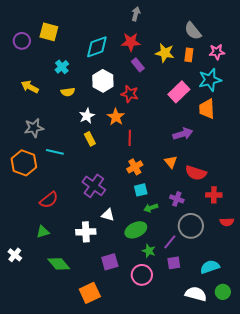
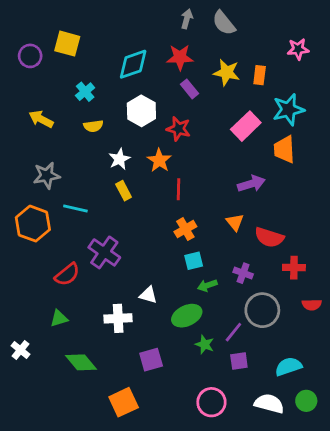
gray semicircle: (193, 31) -> (224, 23), moved
pink star: (217, 52) -> (298, 49), moved
purple cross: (94, 186) -> (104, 252), moved
pink circle: (142, 275) -> (211, 402), moved

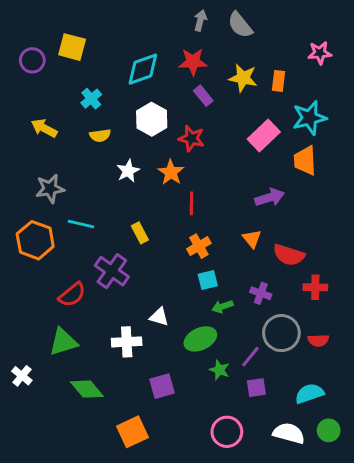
yellow rectangle: (124, 191) -> (140, 233), moved
red semicircle: (312, 305) -> (318, 340), moved
green triangle: (59, 318) -> (63, 342), size x1.5

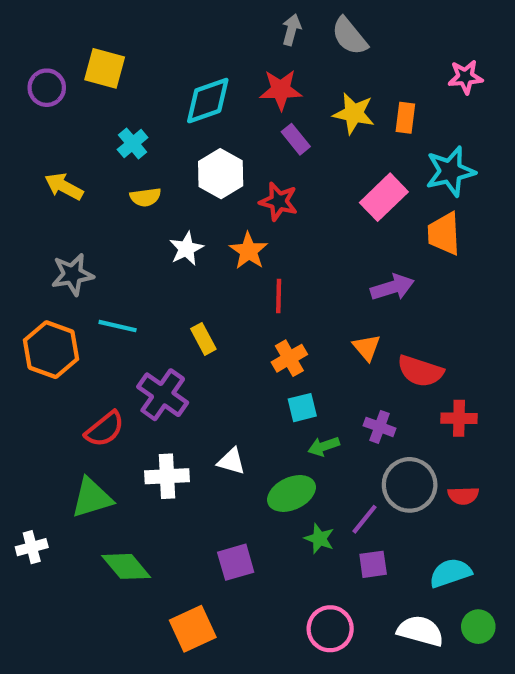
white cross: (127, 342) -> (167, 476), moved
white cross: (22, 376) -> (32, 547), turned 36

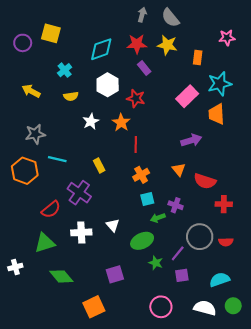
yellow star: (354, 113) -> (167, 45), moved
purple cross: (380, 427) -> (176, 205), moved
white triangle: (231, 461) -> (113, 225), turned 32

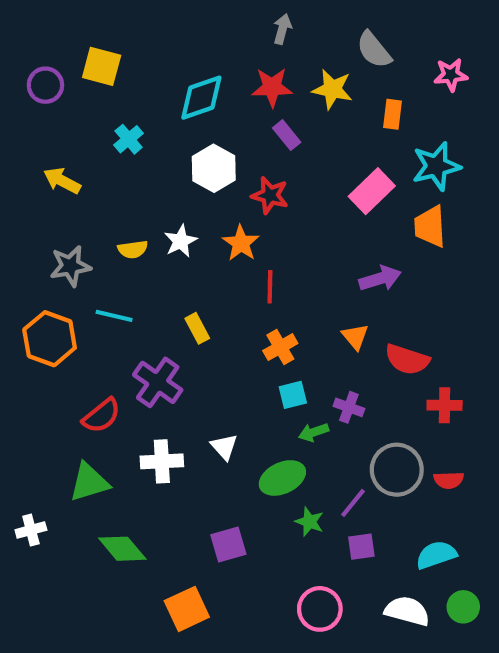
gray semicircle: (170, 18) -> (374, 50), moved
yellow semicircle: (71, 96) -> (133, 249), moved

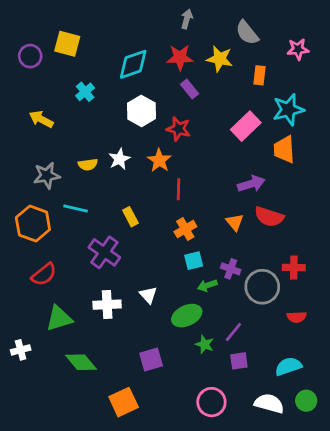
red semicircle: (407, 360) -> (269, 217), moved
red semicircle: (102, 416) -> (44, 274), moved
gray circle: (397, 470) -> (262, 287), moved

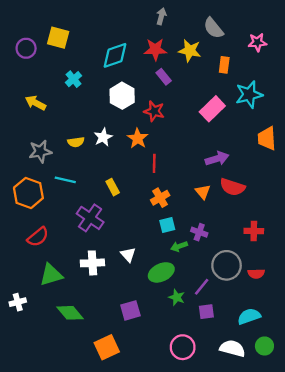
orange trapezoid: (284, 149) -> (267, 138), moved
gray circle: (262, 287) -> (227, 265), moved

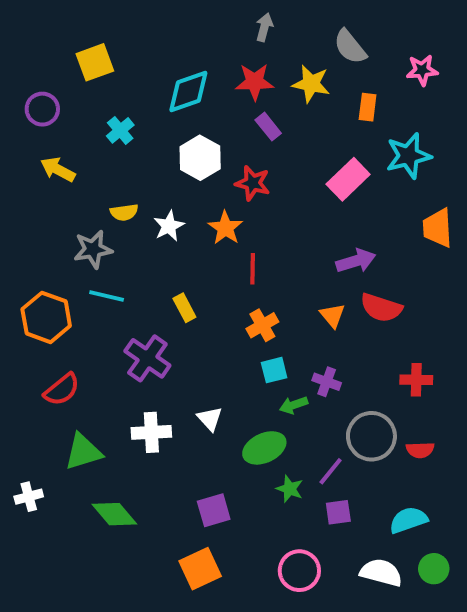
yellow square: (58, 38) -> (95, 62), turned -35
purple circle: (26, 48) -> (42, 109), moved
yellow semicircle: (76, 142) -> (124, 212), moved
gray star: (40, 151) -> (93, 249), moved
orange square: (107, 347) -> (200, 569), moved

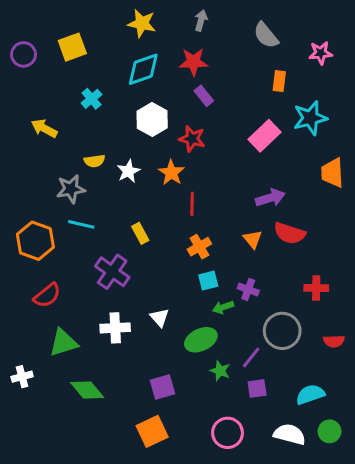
yellow star: (311, 84) -> (142, 23), moved
purple circle: (42, 109) -> (24, 54), moved
red semicircle: (420, 450) -> (334, 341), moved

